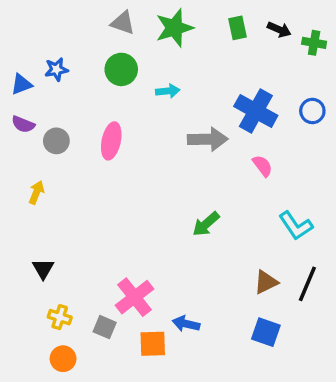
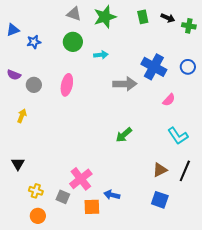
blue triangle: (21, 84) -> (13, 30), moved
pink semicircle: (263, 166) -> (169, 100), moved, turned 80
black triangle: (43, 269) -> (18, 164), moved

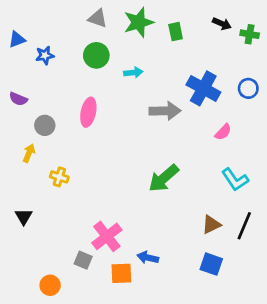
green rectangle: (143, 17) -> (176, 32), moved
gray circle: (34, 85) -> (45, 125), moved
green arrow: (124, 135) -> (164, 178), size x1.4
yellow cross: (36, 191) -> (59, 177), moved

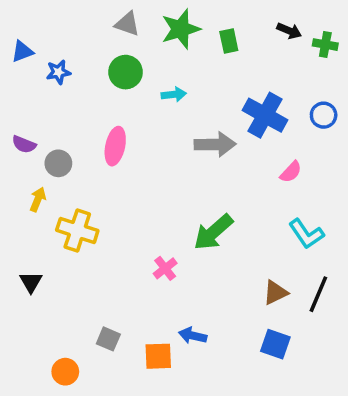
purple semicircle: (18, 99) -> (24, 144), moved
yellow cross: (59, 177) -> (77, 230), size x1.6
pink cross: (107, 236) -> (165, 268), moved, size x0.6

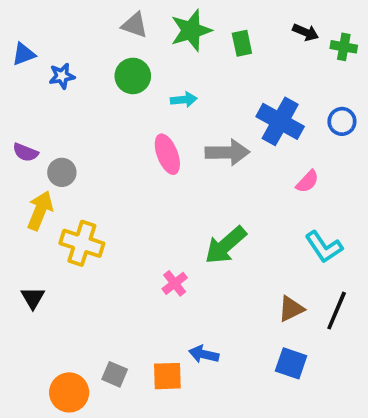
pink ellipse: (115, 146) -> (167, 154), moved, turned -33
yellow arrow: (38, 199) -> (40, 211), size x1.5
gray square: (108, 339) -> (115, 374), moved
orange circle: (65, 372) -> (69, 392), size x1.4

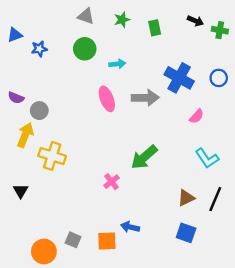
green star: (191, 30) -> (122, 20), size x0.6

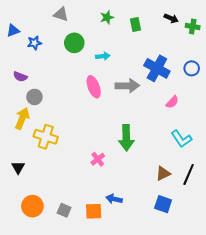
gray triangle: (86, 16) -> (61, 14), moved
purple semicircle: (16, 98) -> (20, 77), moved
green arrow: (144, 157) -> (126, 138), turned -50
orange circle: (44, 252) -> (32, 206), moved

